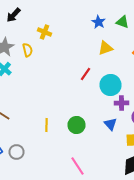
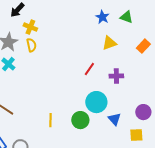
yellow cross: (44, 32) -> (30, 27), moved
cyan circle: (110, 85) -> (96, 102), moved
purple cross: (122, 103) -> (116, 76), moved

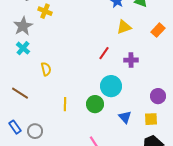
yellow semicircle: (31, 45) -> (46, 69), moved
blue triangle: (114, 119) -> (125, 117), moved

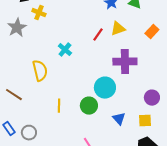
cyan cross: (23, 48) -> (65, 50), moved
red line: (104, 53) -> (98, 35), moved
purple cross: (131, 60) -> (125, 62), size x1.6
yellow semicircle: (46, 69) -> (40, 71), size x1.5

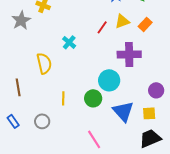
orange rectangle: (152, 32) -> (145, 24), moved
brown line: (14, 95) -> (18, 87), turned 48
blue triangle: (119, 119) -> (123, 111), size x1.6
gray circle: (29, 133) -> (42, 121), moved

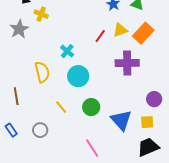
orange rectangle: (145, 24) -> (143, 33), size x1.5
cyan circle: (109, 80) -> (78, 76), moved
yellow line: (63, 98) -> (61, 107), turned -40

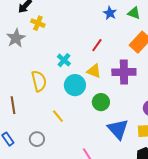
yellow triangle: (120, 30) -> (94, 71), moved, turned 42
green circle: (91, 107) -> (101, 102), moved

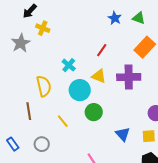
green circle: (101, 102) -> (94, 112), moved
brown line: (13, 105) -> (29, 111), moved
blue triangle: (118, 129) -> (123, 134), size x0.7

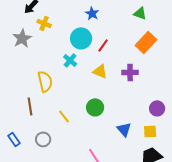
blue star: (115, 18) -> (92, 13), moved
purple cross: (129, 77) -> (130, 72), size x0.7
cyan circle: (80, 90) -> (81, 38), moved

